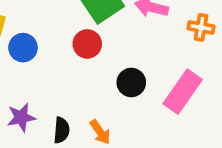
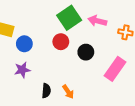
black circle: (131, 82) -> (86, 52), moved
purple star: (21, 117) -> (22, 70), moved

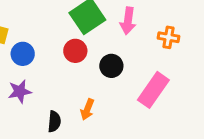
pink arrow: (97, 21) -> (128, 21), turned -96
orange arrow: (68, 92) -> (87, 109), moved, turned 56

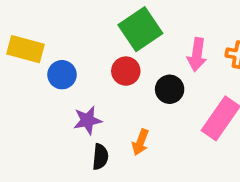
pink arrow: (128, 21) -> (197, 55), moved
purple star: (20, 91) -> (88, 120), moved

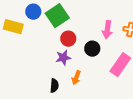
green square: (140, 29) -> (57, 16), moved
blue circle: (62, 75) -> (33, 12), moved
purple star: (88, 120) -> (63, 58), moved

